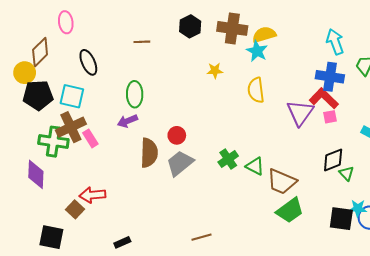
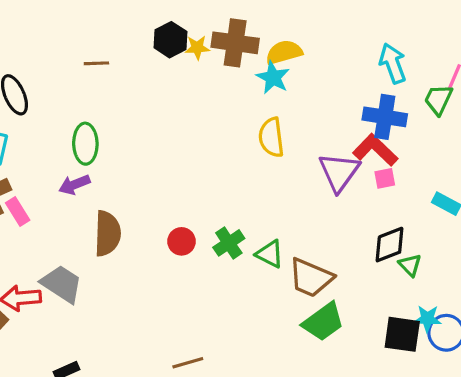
yellow star: (215, 71) -> (197, 48), moved
red circle: (177, 135) -> (182, 241), moved
gray trapezoid: (180, 163) -> (62, 284), moved, turned 72

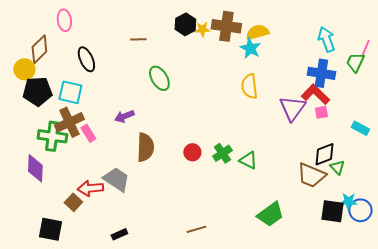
green ellipse: (85, 144) -> (159, 78), moved, turned -30
brown trapezoid: (311, 278) -> (311, 175), moved
green trapezoid: (323, 322) -> (270, 214), moved

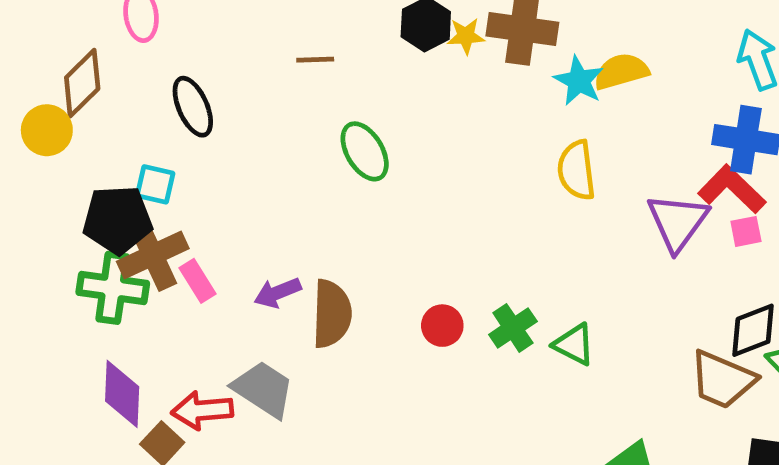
yellow semicircle: (257, 32) -> (621, 71), moved
black pentagon: (37, 91) -> (117, 220), moved
cyan square: (70, 92) -> (155, 184), size x0.7
purple arrow: (124, 116) -> (278, 293), moved
purple diamond: (35, 168) -> (122, 394), moved

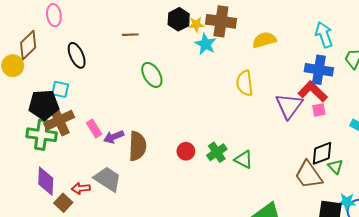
cyan star: (579, 81) -> (205, 44), moved
pink rectangle: (198, 281) -> (94, 129), moved
brown trapezoid: (722, 380) -> (309, 175), turned 32
red arrow: (202, 410) -> (81, 188), size x0.7

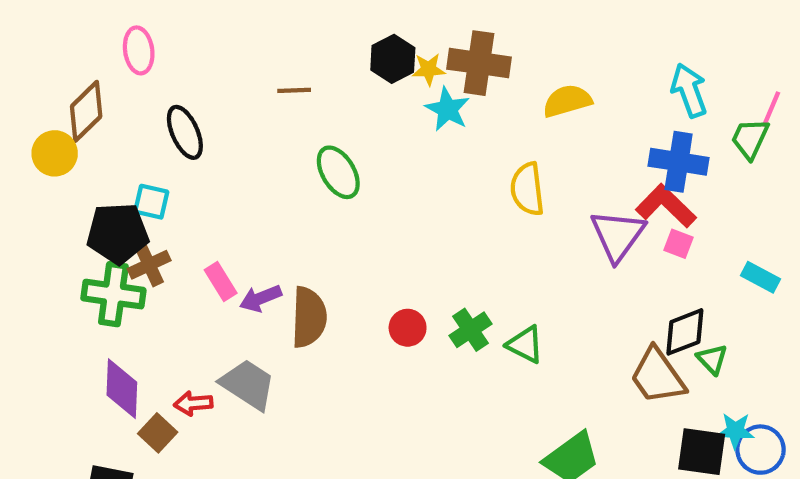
pink square: (319, 110) -> (679, 244), turned 32
brown cross: (59, 120) -> (149, 265), size x0.7

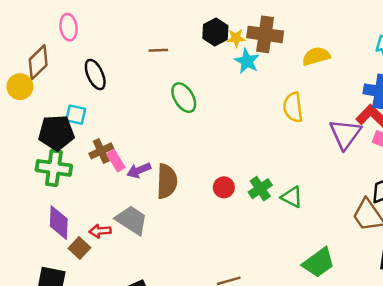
brown cross: (149, 265) -> (101, 151), moved

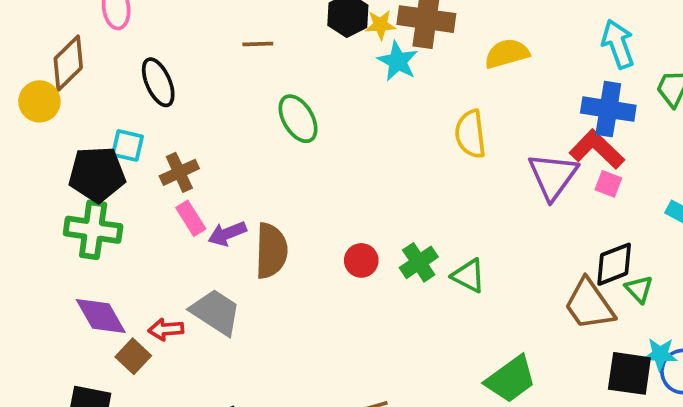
brown cross: (101, 151) -> (179, 172), moved
purple diamond: (59, 223) -> (101, 316), turned -32

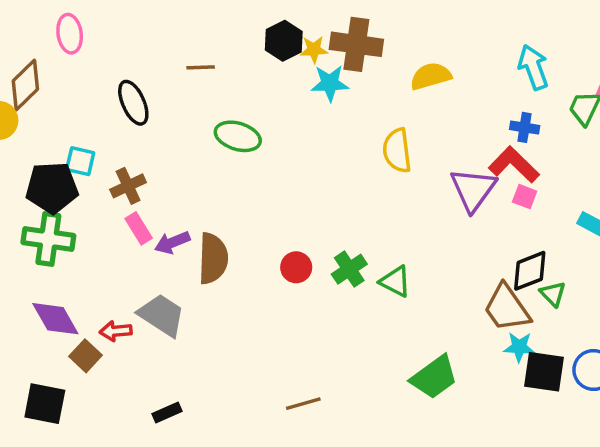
cyan star: (398, 61) -> (330, 83), turned -30
black ellipse: (158, 82) -> (133, 103), moved
blue cross: (608, 109) -> (525, 127), size x0.6
green ellipse: (298, 119) -> (238, 136), turned -42
cyan star: (660, 354) -> (519, 347), moved

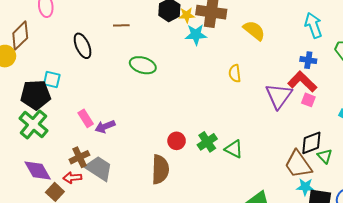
yellow semicircle: (431, 76) -> (254, 30), turned 55
yellow semicircle: (397, 151) -> (235, 73), size x0.7
brown cross: (128, 186) -> (79, 157), moved
green cross: (48, 239) -> (33, 124), turned 32
brown semicircle: (213, 258) -> (160, 169), moved

